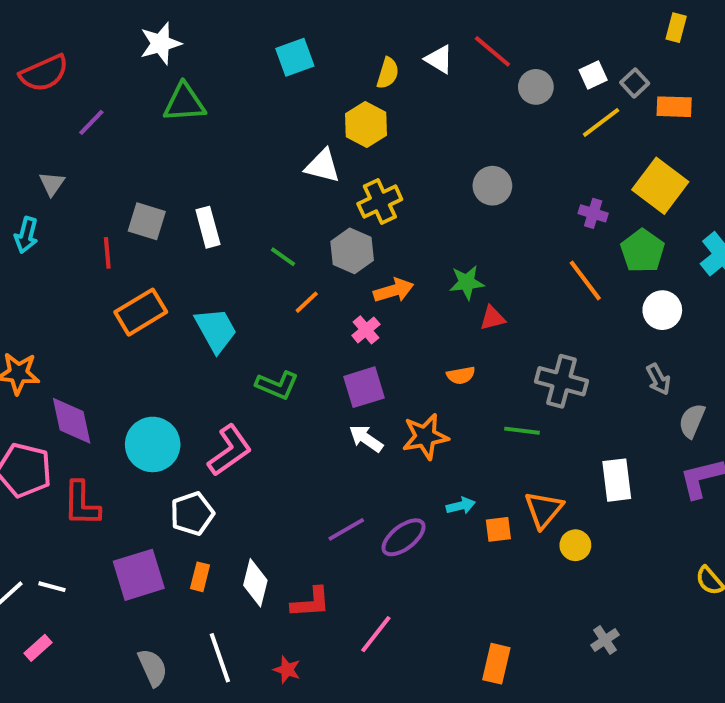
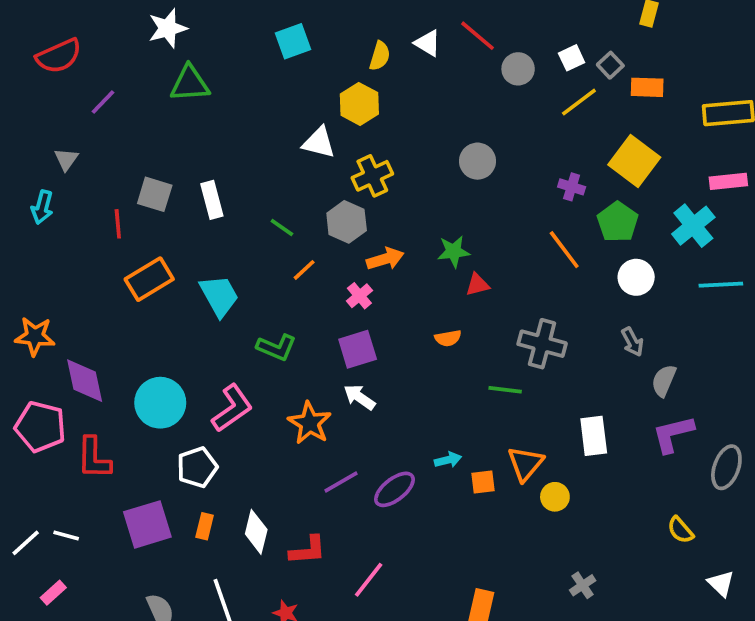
orange star: (425, 437) -> (310, 423), moved, turned -30

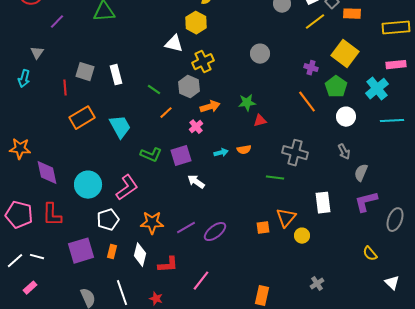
purple square: (358, 349) -> (181, 156), moved
orange star: (310, 423) -> (152, 223), moved, turned -30
pink pentagon: (40, 427) -> (19, 215), moved
cyan arrow: (448, 460) -> (221, 153), moved

